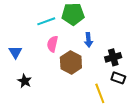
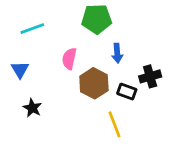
cyan line: (46, 21) -> (32, 29), moved
black rectangle: (118, 78) -> (127, 92), moved
yellow line: (100, 93) -> (114, 124), moved

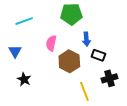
black cross: (150, 76) -> (110, 78), moved
black rectangle: (127, 92) -> (98, 55), moved

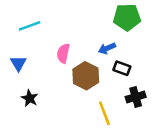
green pentagon: (71, 14) -> (127, 17), moved
blue arrow: (86, 39) -> (107, 48), turned 72

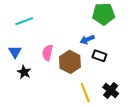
pink semicircle: (63, 53) -> (47, 53), moved
black cross: (136, 97) -> (111, 90), moved, turned -35
black star: (30, 98) -> (24, 72), moved

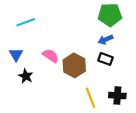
blue arrow: (87, 39) -> (106, 40), moved
pink semicircle: (47, 53) -> (51, 56), turned 112
black cross: (111, 90) -> (117, 96), turned -35

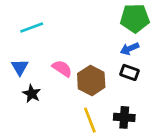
black cross: (117, 96) -> (124, 117), moved
yellow line: (90, 98) -> (90, 120), moved

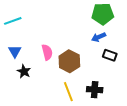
cyan line: (32, 28) -> (13, 21), moved
pink semicircle: (62, 69) -> (47, 52), turned 42
black rectangle: (130, 72) -> (110, 55), moved

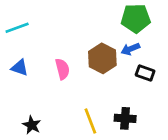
blue triangle: (15, 51) -> (20, 68), turned -40
brown hexagon: (69, 61) -> (102, 58), moved
black star: (24, 71) -> (32, 125), moved

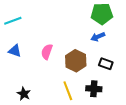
brown hexagon: (102, 58) -> (76, 61), moved
pink semicircle: (62, 69) -> (47, 52), turned -147
black rectangle: (145, 73) -> (106, 64), moved

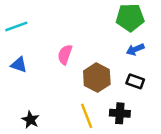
blue arrow: (98, 37) -> (135, 49), moved
pink semicircle: (47, 52) -> (65, 55), moved

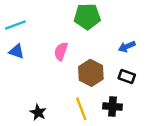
green pentagon: (130, 17) -> (87, 17), moved
blue triangle: (19, 65) -> (17, 51), moved
black star: (30, 120) -> (38, 112), moved

